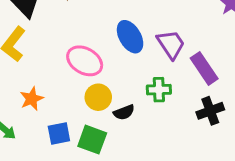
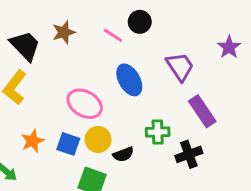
purple trapezoid: (171, 44) -> (180, 67), moved
black cross: (210, 111) -> (189, 154), moved
blue square: (59, 134) -> (68, 144), moved, turned 30

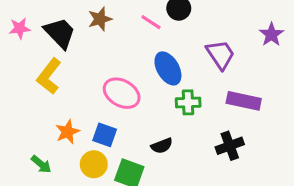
purple rectangle: (202, 111) -> (244, 101), turned -44
green cross: (158, 132) -> (188, 102), moved
yellow circle: (98, 139) -> (94, 164), moved

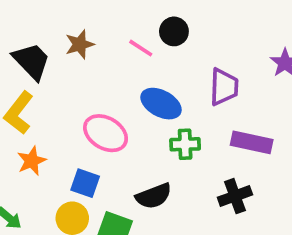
purple trapezoid: (220, 55) -> (224, 87), turned 36
blue ellipse: (168, 68) -> (161, 104), turned -32
orange star: (68, 132) -> (32, 161), moved
black semicircle: (162, 146) -> (154, 196), size x1.4

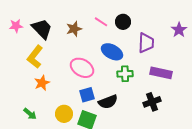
black circle: (174, 31) -> (123, 22), moved
brown star: (80, 44) -> (74, 29), moved
blue square: (85, 183) -> (87, 95), moved, turned -35

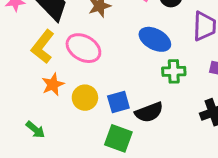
pink ellipse: (82, 68) -> (83, 48), moved
yellow circle: (64, 114) -> (85, 98), moved

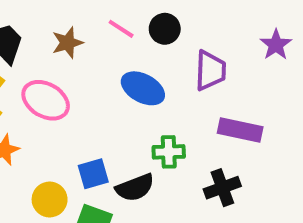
green cross: (174, 71) -> (169, 152), moved
yellow circle: (85, 98) -> (50, 200), moved

